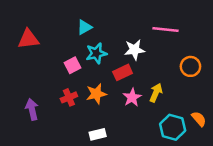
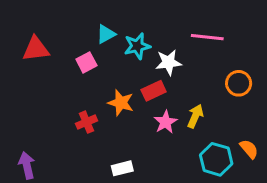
cyan star: (96, 53) -> (137, 46), moved
pink square: (73, 65) -> (86, 62), moved
orange star: (96, 94) -> (121, 103), moved, turned 30
purple arrow: (32, 109) -> (27, 165), moved

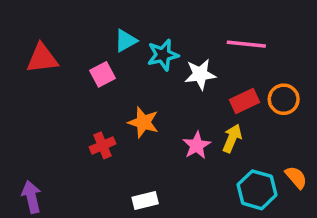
red rectangle: (154, 91) -> (245, 101), moved

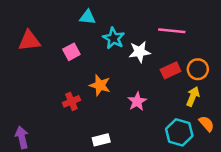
cyan triangle: (126, 41) -> (88, 17), moved, turned 35
cyan star: (163, 55) -> (114, 38), turned -30
yellow arrow: (232, 138) -> (193, 96), moved

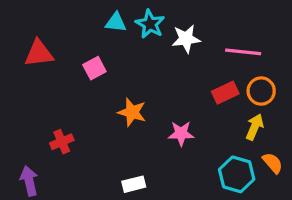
pink line: (172, 31) -> (243, 52), moved
cyan star: (114, 38) -> (150, 24), moved
white star: (140, 52) -> (186, 39), moved
red cross: (71, 101) -> (62, 142), moved
pink star: (137, 101) -> (181, 134), turned 30

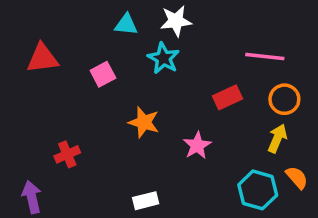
cyan star: (150, 24) -> (163, 58), moved
white star: (186, 39) -> (176, 21), moved
red rectangle: (225, 93) -> (227, 97), moved
pink star: (181, 134) -> (197, 145), turned -30

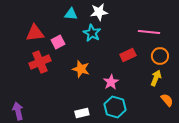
red triangle: (42, 58) -> (35, 33), moved
red cross: (67, 154) -> (40, 62), moved, size x1.5
cyan hexagon: (258, 190) -> (115, 107), moved

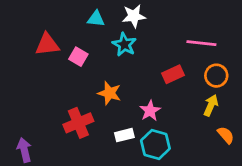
pink square: (58, 42) -> (78, 57), turned -32
red cross: (40, 62) -> (78, 123), moved
white rectangle: (82, 113) -> (124, 135), moved

